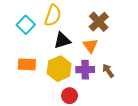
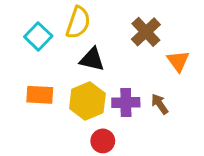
black triangle: (62, 40) -> (92, 59), turned 30
orange triangle: (90, 46) -> (178, 61), moved

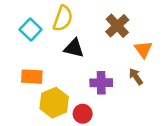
yellow hexagon: (87, 101) -> (54, 103), moved
brown arrow: (160, 104) -> (136, 77), moved

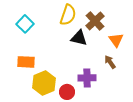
yellow semicircle: (63, 18) -> (68, 15), moved
black triangle: (74, 48) -> (79, 38), moved
purple cross: (101, 83) -> (87, 78), moved

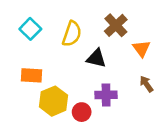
yellow semicircle: (68, 15) -> (72, 34), moved
black triangle: (79, 38) -> (96, 58), moved
brown arrow: (110, 62) -> (146, 84), moved

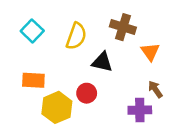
brown cross: (116, 25) -> (123, 27), turned -30
purple cross: (106, 95) -> (140, 110), moved
red circle: (82, 112) -> (87, 93), moved

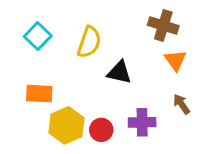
brown cross: (123, 27) -> (163, 25), moved
red circle: (87, 93) -> (101, 130), moved
purple cross: (140, 110) -> (142, 122), moved

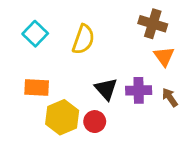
black triangle: (119, 72) -> (106, 89), moved, turned 35
purple cross: (142, 122) -> (139, 90), moved

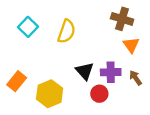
orange rectangle: (37, 88) -> (17, 81), moved, turned -54
red circle: (95, 122) -> (99, 94), moved

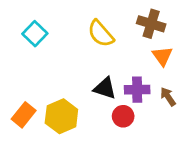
yellow semicircle: (67, 31) -> (101, 34), moved, turned 120
black triangle: (85, 71) -> (105, 88), turned -30
orange rectangle: (17, 81) -> (24, 115), moved

